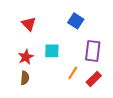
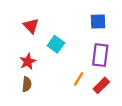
blue square: (76, 21) -> (98, 22), moved, turned -35
cyan square: (52, 51) -> (56, 44), moved, turned 35

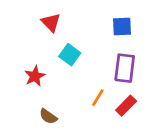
red triangle: (31, 26) -> (51, 22), moved
brown semicircle: (27, 84) -> (48, 116), moved, turned 120

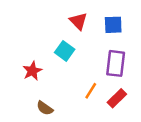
red triangle: (51, 22) -> (78, 21), moved

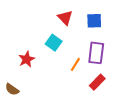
orange line: (91, 91) -> (75, 64), moved
brown semicircle: (45, 108) -> (12, 89), moved

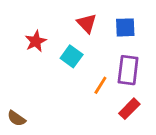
red star: (27, 59) -> (36, 41), moved

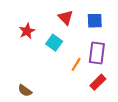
brown semicircle: (16, 118) -> (25, 91), moved

